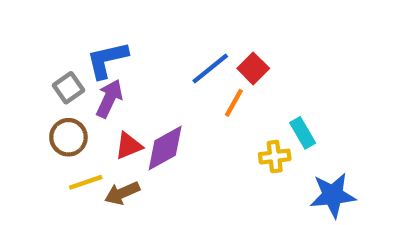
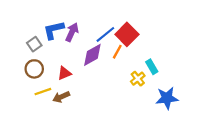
red square: (253, 68) -> (127, 34), size x1.5
purple arrow: (109, 99) -> (72, 32), moved
purple diamond: (165, 148) -> (92, 55), moved
yellow cross: (275, 157) -> (138, 79), turned -32

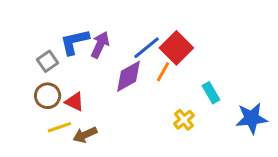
red triangle: (64, 73) -> (75, 102), moved, turned 48
yellow cross: (138, 79) -> (184, 120), moved
blue star: (167, 98) -> (251, 118), moved

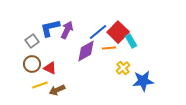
orange line: (163, 72) -> (109, 48), turned 56
cyan rectangle: (211, 93) -> (131, 41), moved
blue star: (251, 118) -> (143, 81), moved
yellow cross: (184, 120) -> (123, 68), moved

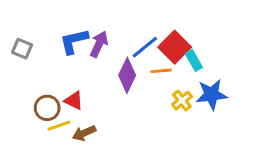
gray square: (32, 41) -> (22, 49), moved, turned -32
purple diamond: (86, 51) -> (127, 75), turned -35
brown circle: (32, 64) -> (47, 108), moved
blue star: (143, 81) -> (212, 95), moved

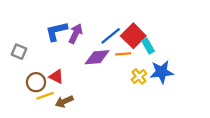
gray square: (22, 49) -> (19, 52), moved
purple diamond: (127, 75) -> (97, 57), turned 60

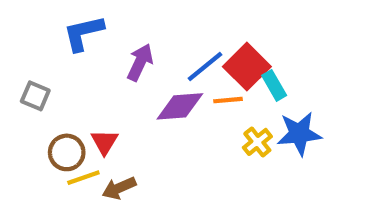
blue L-shape: (56, 31) -> (83, 33), moved
red triangle: (56, 77) -> (104, 142), turned 35

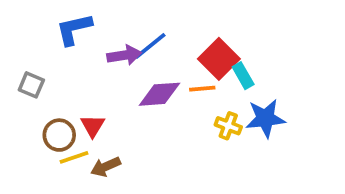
purple arrow: (140, 62) -> (124, 55), turned 56
blue line: (205, 67) -> (150, 46), moved
yellow cross: (257, 142) -> (228, 126), turned -30

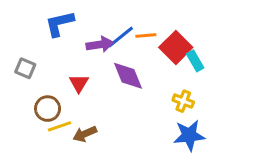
orange line: (202, 89) -> (146, 36), moved
purple diamond: (159, 94) -> (128, 76), turned 72
blue star: (265, 118) -> (189, 135), moved
red triangle: (93, 126) -> (79, 83), moved

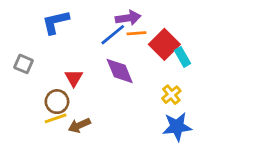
purple arrow: (100, 44) -> (128, 18), moved
yellow cross: (183, 101) -> (171, 95), turned 30
brown circle: (48, 109) -> (57, 102), moved

